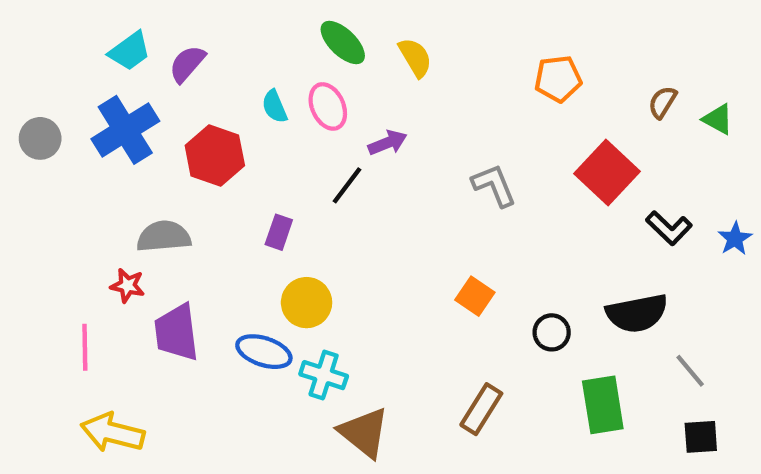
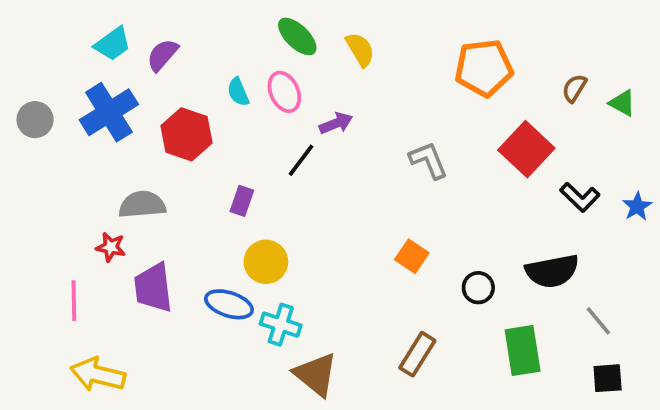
orange pentagon: (558, 79) -> (484, 68), size x1.4

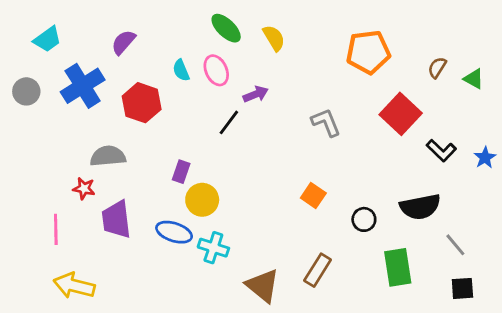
cyan trapezoid: (113, 44) -> (47, 39), moved
purple rectangle: (242, 201) -> (181, 172), moved
brown triangle: (316, 374) -> (263, 286), moved

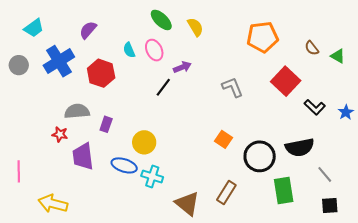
brown semicircle: (437, 68) -> (312, 48), turned -70
purple rectangle: (181, 172) -> (106, 124), moved
black circle: (364, 219) -> (260, 156), size x1.8
pink line: (56, 229) -> (19, 171), moved

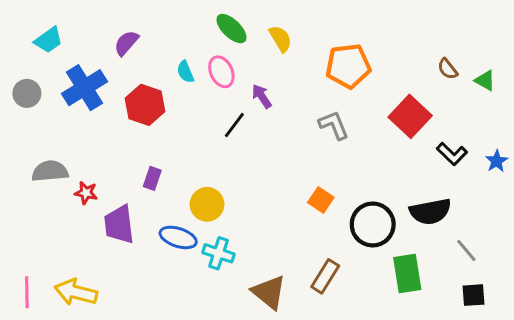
orange pentagon: (263, 37) -> (348, 66), moved
purple arrow: (182, 67) -> (262, 96), turned -102
gray semicircle: (77, 111) -> (50, 171), moved
pink line: (19, 171) -> (27, 292), moved

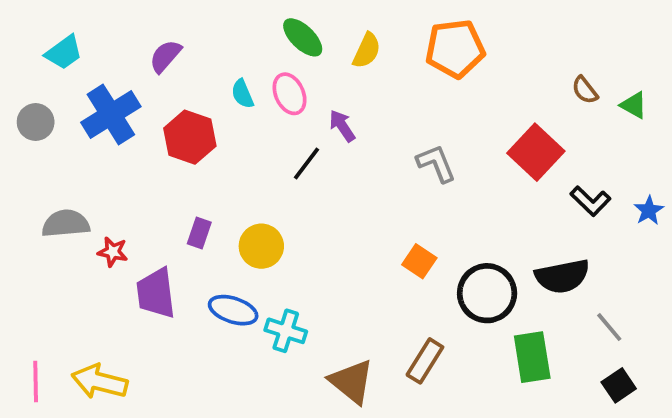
yellow semicircle: (280, 39) -> (367, 51), turned 56
orange pentagon: (348, 66) -> (455, 49), moved
yellow circle: (207, 204) -> (261, 246), moved
black square: (474, 295) -> (619, 385), turned -30

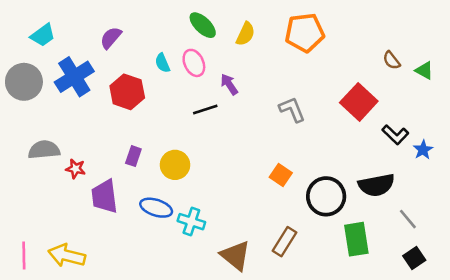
gray circle: (36, 122) -> (24, 82), size x1.5
black line: (306, 163) -> (205, 109), turned 35
blue star: (649, 210) -> (423, 150), moved

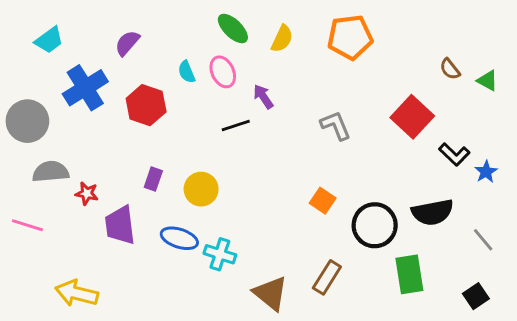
gray circle: (24, 82) -> (27, 121), moved
gray line: (408, 219) -> (483, 240), moved
pink line: (24, 256) -> (27, 225), moved, turned -72

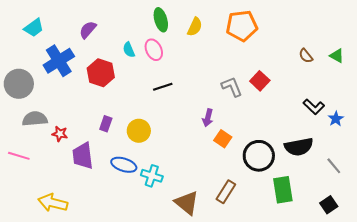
green ellipse: (233, 29) -> (161, 20), turned 30
brown semicircle: (450, 69) -> (306, 56), moved
purple arrow: (263, 96) -> (208, 118), moved, turned -132
red square: (412, 117) -> (260, 81), moved, size x0.7

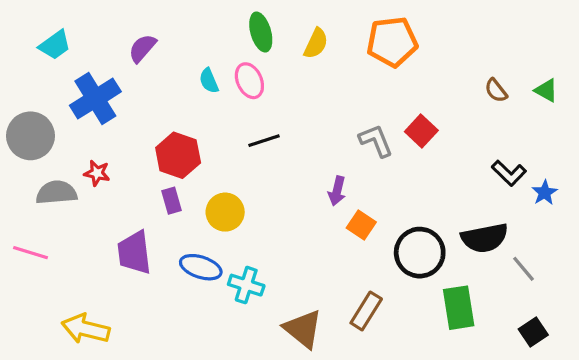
red hexagon: (101, 73) -> (178, 155), moved
purple rectangle: (106, 124) -> (172, 201), turned -35
red star: (60, 134) -> (97, 173), moved
gray line: (334, 166) -> (523, 269), moved

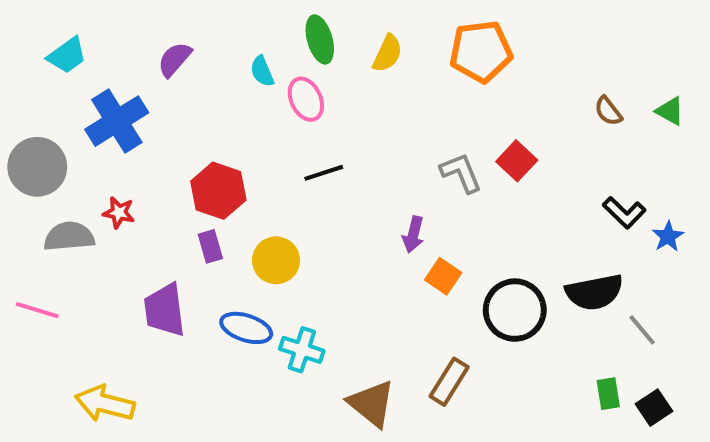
cyan semicircle: (209, 81) -> (262, 71), moved
green rectangle: (459, 308) -> (608, 394), moved, size x0.6

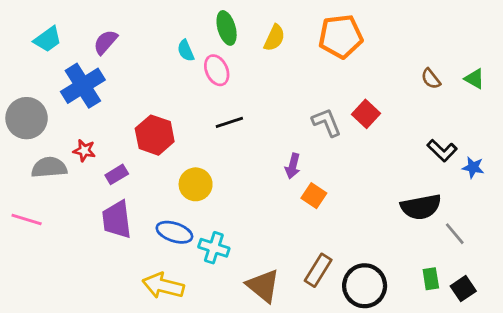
purple semicircle: (175, 59) -> (105, 42), moved
blue star: (668, 236) -> (473, 167), turned -30
purple rectangle: (210, 246) -> (117, 174), moved, turned 75
black circle: (515, 310) -> (365, 286), moved
yellow arrow: (105, 404) -> (163, 286), moved

